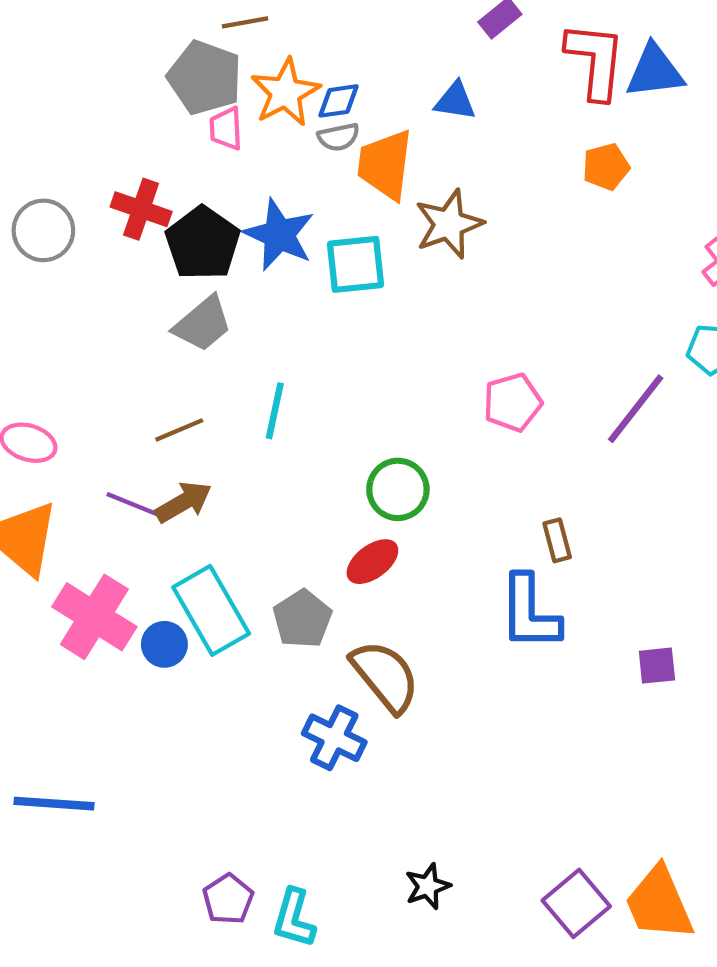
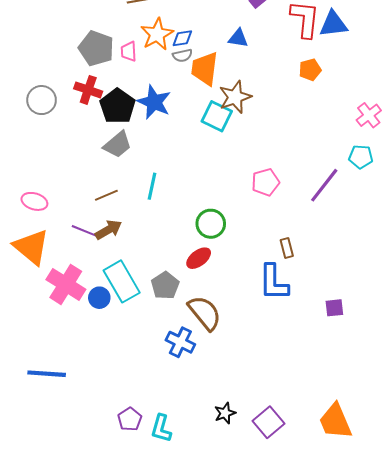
gray pentagon: (205, 78) -> (96, 48), moved
cyan square: (355, 264) -> (217, 116), moved, turned 32
purple square: (576, 903) -> (269, 422), moved

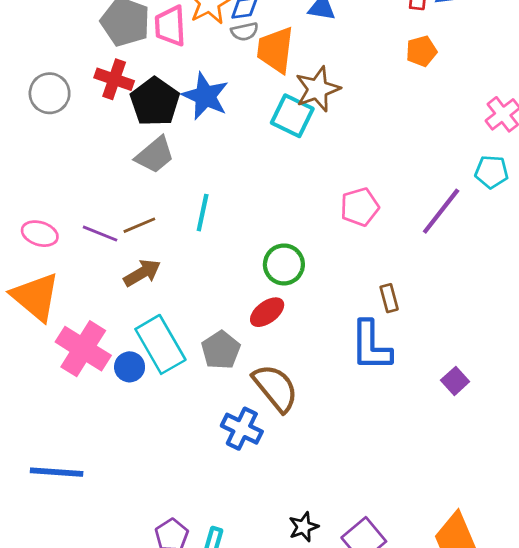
pink trapezoid: (129, 51) -> (170, 26), size x1.4
purple line: (84, 231) -> (100, 234), moved
purple square: (334, 308) -> (455, 381), turned -36

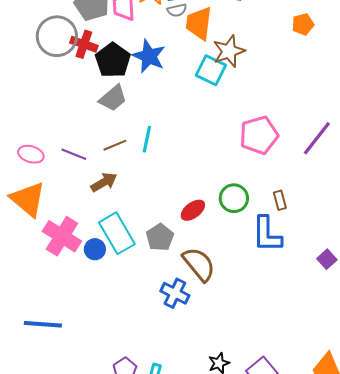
gray circle: (50, 93) -> (57, 36), moved, size x1.4
pink pentagon: (360, 207) -> (259, 135), size x1.4
brown line: (139, 225) -> (115, 145), moved
green circle: (284, 264) -> (234, 198), moved

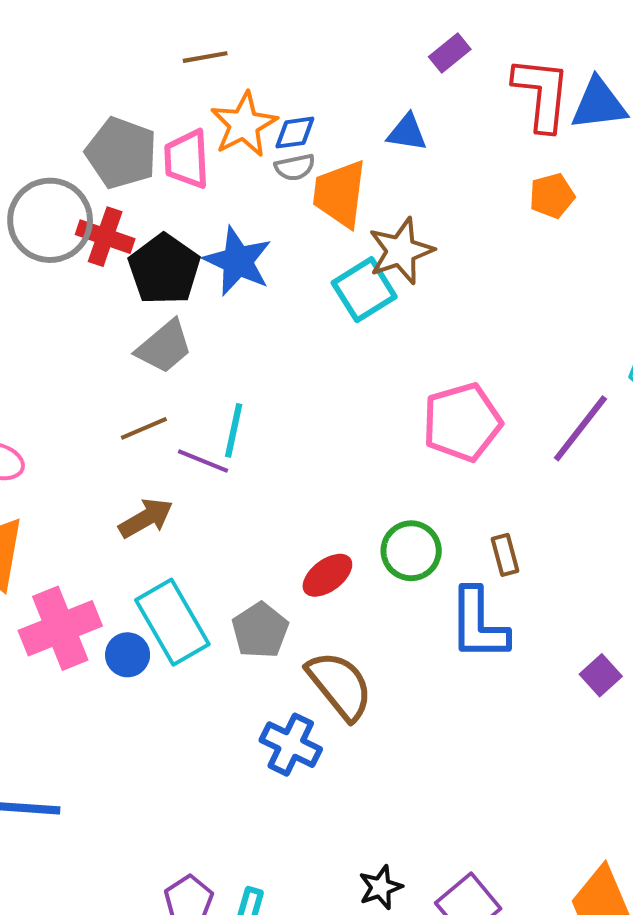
cyan square: (211, 70) -> (364, 290), turned 32
brown line: (115, 145) -> (144, 428), moved
purple line: (74, 154) -> (203, 461), moved
pink cross: (62, 236) -> (60, 628), turned 36

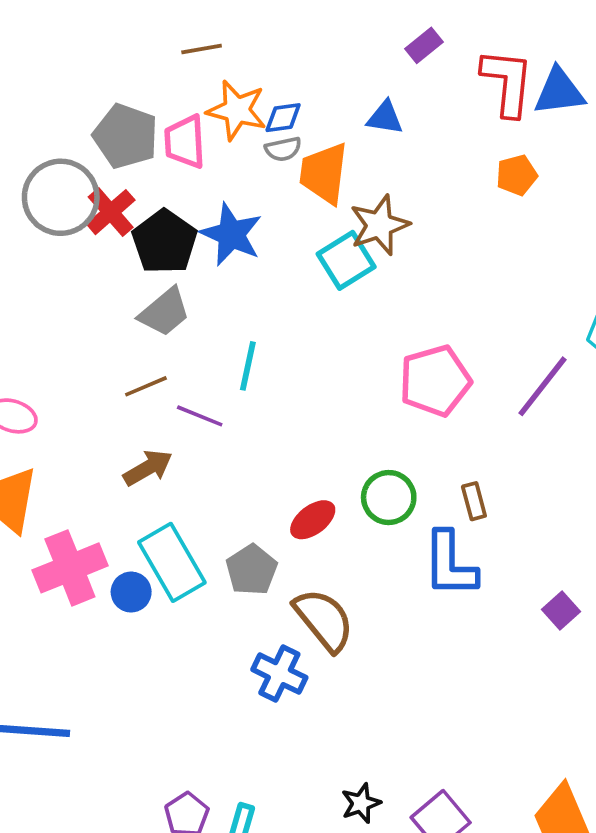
orange star: (244, 124) -> (237, 110), turned -30
red cross: (105, 237) -> (111, 212), turned 30
cyan line: (234, 430) -> (248, 366), moved

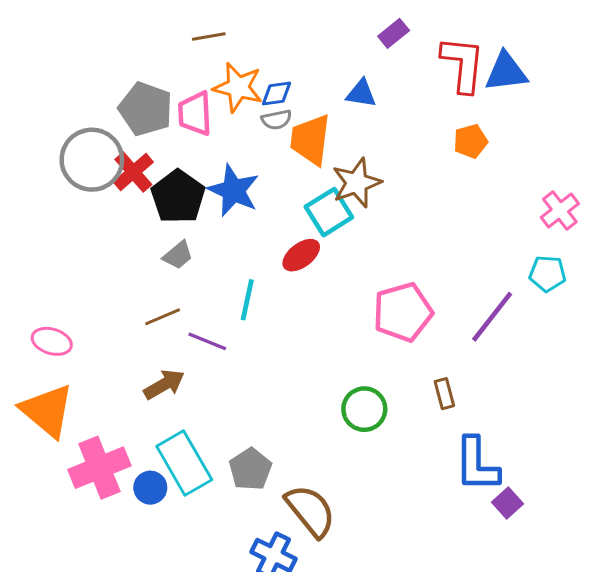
gray trapezoid: (164, 312) -> (178, 255), size x0.7
brown rectangle: (474, 501) -> (444, 394), moved
red ellipse: (313, 520) -> (301, 255), moved
blue L-shape: (450, 564) -> (477, 465), moved

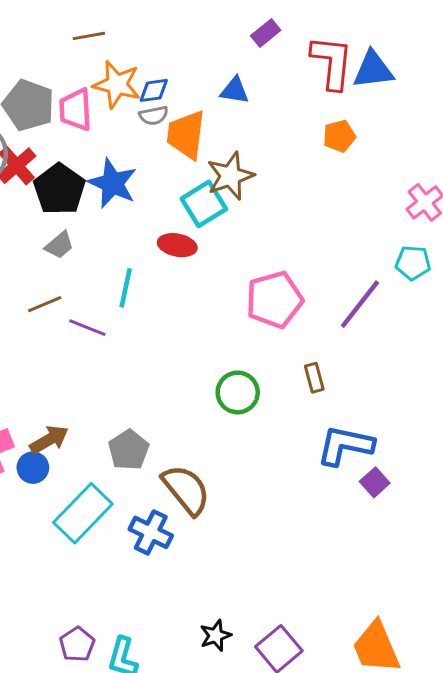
red ellipse: (301, 255) -> (177, 245), turned 48
brown arrow: (164, 384) -> (49, 440), moved
cyan rectangle: (184, 463) -> (83, 513), moved, turned 74
blue L-shape: (477, 465) -> (345, 445), turned 102

